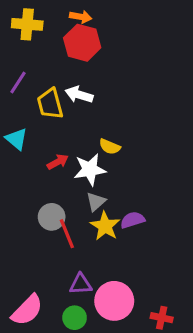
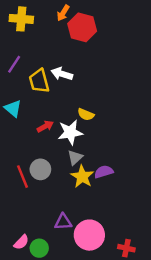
orange arrow: (81, 17) -> (63, 13), turned 112
red hexagon: (82, 43) -> (82, 27), moved
red line: (67, 234) -> (23, 177), moved
pink semicircle: (27, 310) -> (21, 242), size x0.6
green circle: (75, 318) -> (39, 248), moved

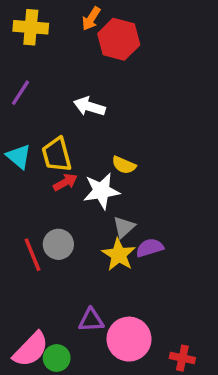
yellow trapezoid: (39, 81) -> (57, 155), moved
gray triangle: (75, 157) -> (124, 227), moved
pink semicircle: (21, 242) -> (31, 349), size x1.6

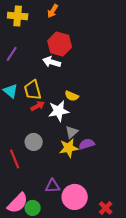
red hexagon: (119, 39) -> (60, 44), moved
red line: (33, 255) -> (15, 159), moved
yellow star: (119, 255) -> (69, 148), turned 30
red cross: (182, 358) -> (106, 208), turned 32

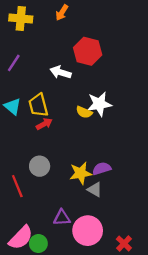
red hexagon: (60, 44) -> (88, 51), moved
white star: (59, 111) -> (99, 104), moved
gray triangle: (72, 132) -> (95, 190), moved, turned -48

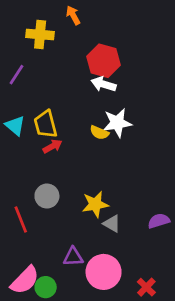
orange arrow: (62, 13) -> (73, 15), turned 119
yellow cross: (21, 18) -> (40, 35), moved
white arrow: (61, 72) -> (104, 84), moved
purple semicircle: (102, 168) -> (159, 221), moved

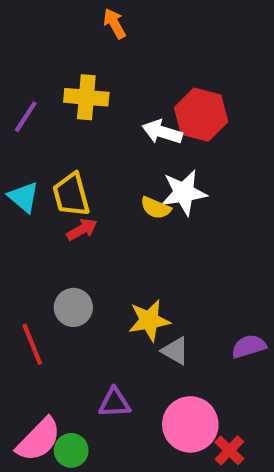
yellow cross: (40, 35) -> (86, 97), moved
red hexagon: (104, 61) -> (201, 115), moved
pink circle: (104, 272) -> (190, 424), moved

